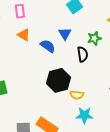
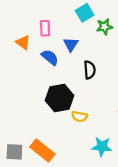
pink rectangle: (20, 11) -> (45, 28), moved
green star: (94, 38) -> (104, 27), moved
cyan star: (84, 115) -> (102, 147), moved

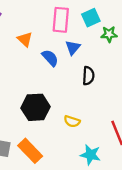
pink rectangle: (45, 28) -> (61, 20), moved, size x1.5
black hexagon: (60, 98) -> (36, 107), moved

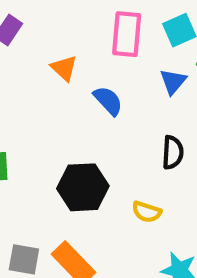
blue triangle: (73, 48) -> (173, 82), moved
black semicircle: (88, 76) -> (173, 152), moved

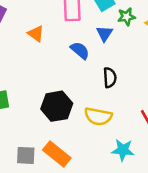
blue semicircle: (108, 101) -> (80, 50), moved
yellow semicircle: (147, 212) -> (98, 116), size x1.5

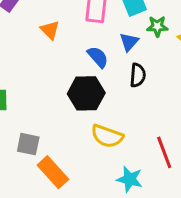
black semicircle: (110, 78) -> (138, 75), moved
black hexagon: (57, 106) -> (86, 93), moved
gray square: (26, 155) -> (28, 144), moved

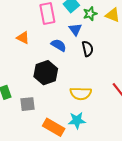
black hexagon: (86, 93) -> (46, 73), moved
gray square: (28, 144) -> (28, 104), moved
cyan star: (130, 179) -> (77, 120), moved

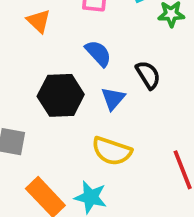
blue triangle: (75, 29) -> (113, 99), moved
black semicircle: (88, 49) -> (148, 75), turned -35

